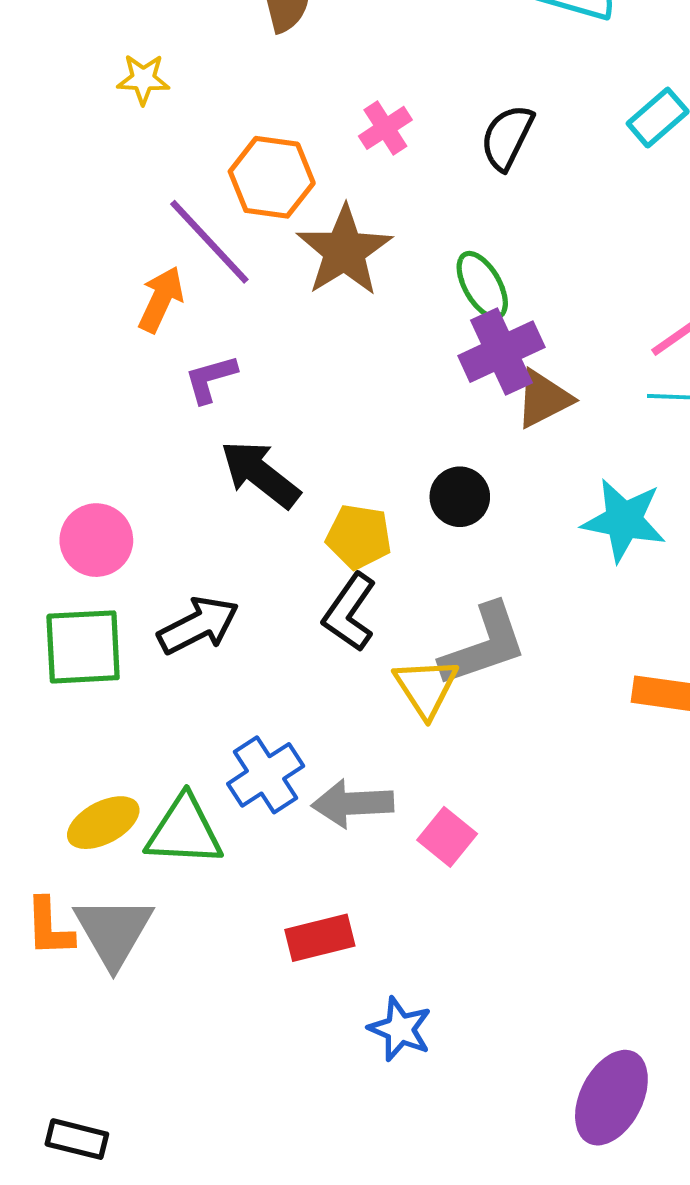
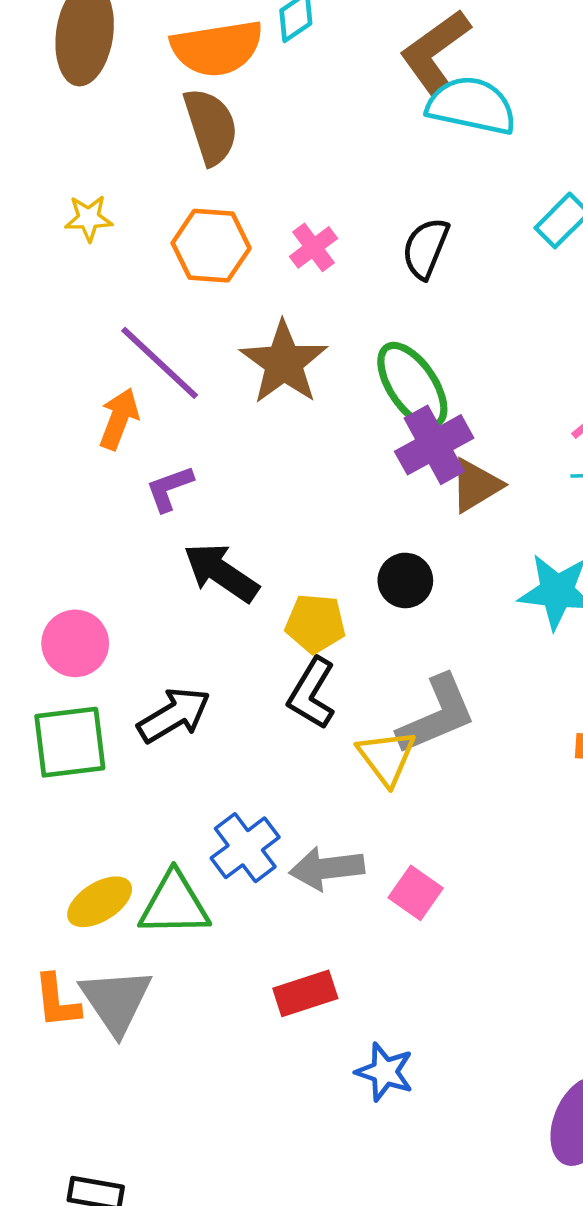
orange hexagon: (272, 177) -> (211, 246), moved
green ellipse: (482, 285) -> (412, 385), size x1.4

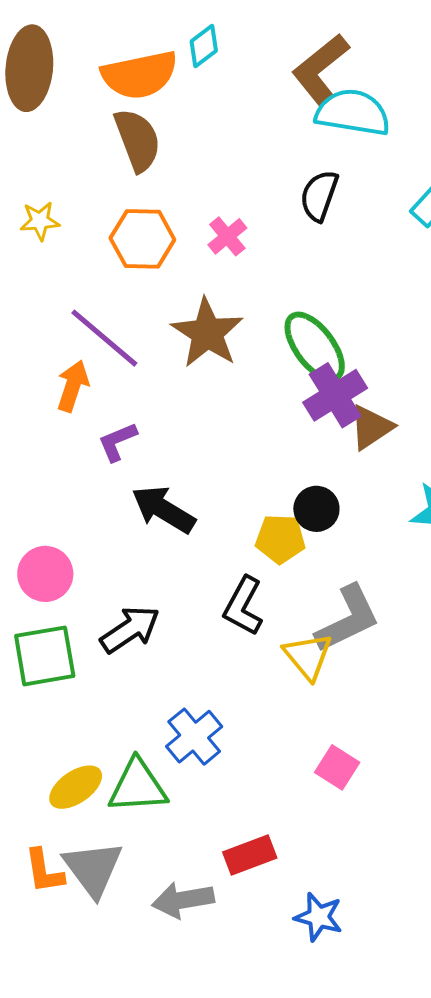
black semicircle: (426, 248) -> (319, 196), moved
yellow pentagon: (315, 624) -> (280, 539), moved
gray arrow: (327, 868) -> (183, 900), moved

